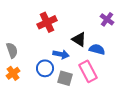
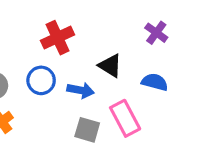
blue semicircle: (97, 49) -> (155, 82), moved
blue circle: (45, 68) -> (41, 80), moved

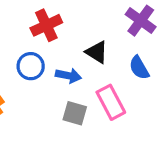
purple cross: (156, 33) -> (141, 21), size x1.4
blue semicircle: (155, 82) -> (139, 68), turned -135

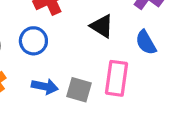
blue arrow: (68, 76) -> (45, 86), moved
pink rectangle: (111, 102) -> (117, 78), turned 36

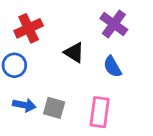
pink rectangle: (117, 78) -> (100, 112), moved

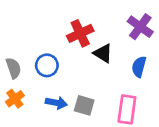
red cross: (29, 28) -> (80, 33), moved
blue semicircle: (112, 67) -> (139, 67), turned 45

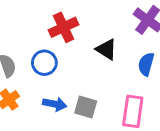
red cross: (80, 33) -> (64, 27), moved

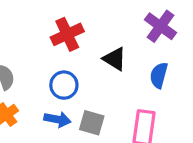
blue circle: (44, 63) -> (64, 85), moved

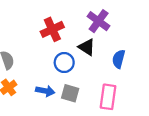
purple cross: (160, 26) -> (99, 21), moved
blue circle: (64, 85) -> (64, 63), moved

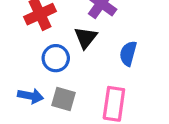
black triangle: (87, 47) -> (86, 38), turned 36

